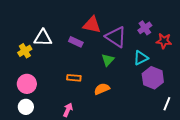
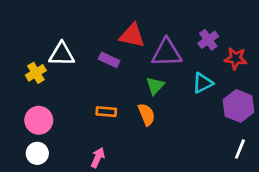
purple triangle: (116, 37) -> (167, 53), turned -35
purple hexagon: (153, 78) -> (238, 106), moved
orange semicircle: (102, 89) -> (147, 115), moved, turned 91

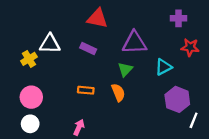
red triangle: (132, 35) -> (97, 18), moved
purple cross: (208, 40) -> (178, 18), moved, turned 35
purple hexagon: (238, 106) -> (177, 99), moved

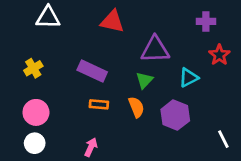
white triangle: (50, 44) -> (48, 17), moved
red star: (190, 47) -> (219, 55), turned 30
purple rectangle: (88, 48) -> (92, 71), moved, size x1.5
purple hexagon: (177, 99) -> (175, 115), moved
white line: (194, 120) -> (223, 139), turned -49

